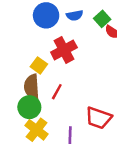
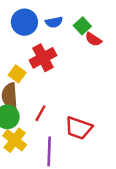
red line: (57, 92) -> (40, 113), moved

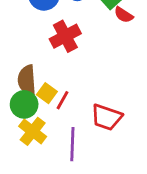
yellow square: (17, 74) -> (47, 93), moved

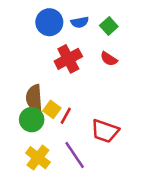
red semicircle: (124, 15) -> (109, 59), moved
yellow cross: (33, 131) -> (38, 158), moved
purple line: (72, 144) -> (75, 155), turned -36

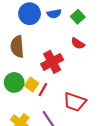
red cross: (68, 59) -> (52, 62), moved
brown semicircle: (34, 98) -> (17, 47), moved
green circle: (32, 120) -> (14, 82), moved

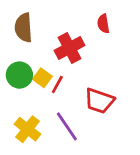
red semicircle: (78, 43) -> (103, 24), turned 48

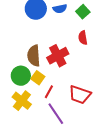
brown semicircle: (23, 28) -> (34, 56), moved
red line: (57, 84) -> (49, 92), moved
yellow cross: (28, 129) -> (22, 101), moved

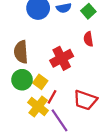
brown semicircle: (34, 56) -> (21, 52), moved
yellow cross: (22, 101) -> (38, 107), moved

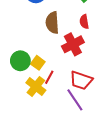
brown semicircle: (21, 52) -> (52, 23), moved
red cross: (62, 58) -> (73, 44), moved
purple line: (60, 120) -> (75, 100), moved

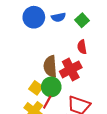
brown semicircle: (52, 23) -> (50, 66), moved
green circle: (20, 61) -> (51, 87), moved

